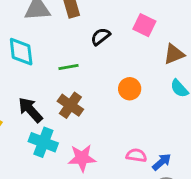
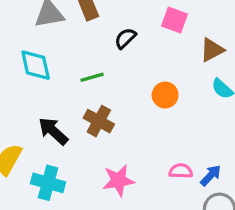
cyan cross: (43, 142) -> (48, 183), moved

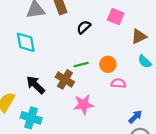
green line: (92, 77) -> (81, 65), moved
pink semicircle: (181, 171) -> (118, 83), moved
pink star: (118, 180) -> (84, 104), moved

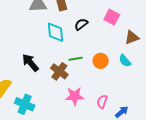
cyan diamond: (26, 42) -> (56, 32), moved
cyan semicircle: (145, 62) -> (125, 61), moved
pink semicircle: (118, 83) -> (102, 102), moved, turned -80
black arrow: (36, 85) -> (30, 63), moved

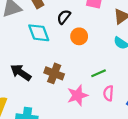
green line: (76, 59) -> (99, 73), moved
orange circle: (101, 61) -> (79, 36), moved

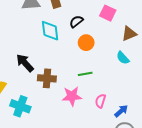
brown cross: (54, 73) -> (47, 78), moved, turned -30
green line: (99, 73) -> (85, 74), moved

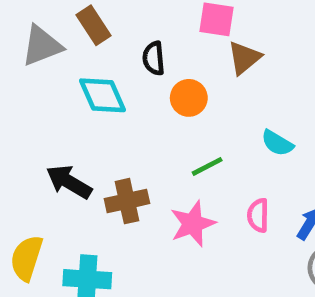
black semicircle: (76, 22) -> (154, 58), turned -40
brown triangle: (129, 34) -> (244, 58), moved
cyan semicircle: (123, 58) -> (277, 143), moved

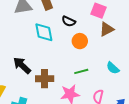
black semicircle: (154, 58) -> (69, 21), turned -72

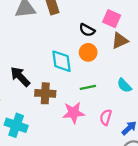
black semicircle: (69, 21) -> (87, 30), moved
cyan diamond: (44, 32) -> (62, 61), moved

